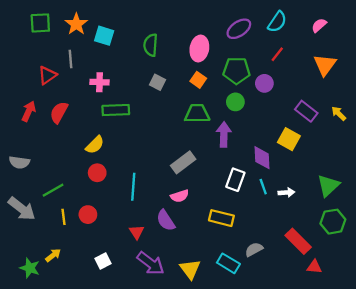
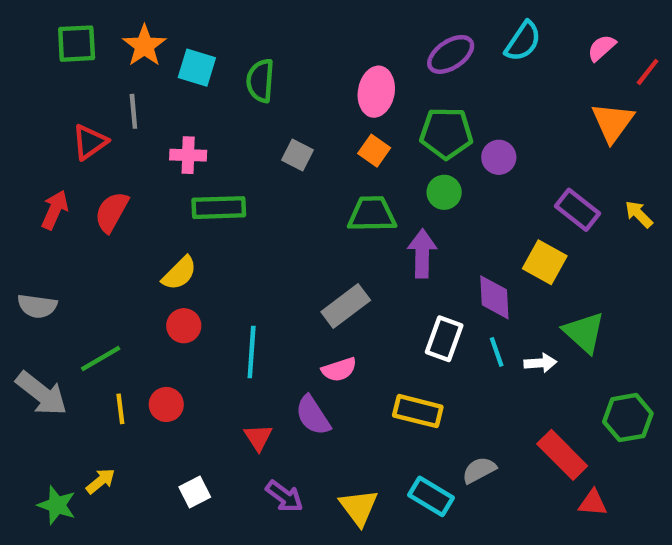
green semicircle: (151, 45) -> (260, 81), moved
red line: (277, 54) -> (648, 72), moved
green triangle: (328, 186) -> (584, 332), moved, turned -35
purple arrow: (151, 263) -> (284, 496), size x0.7

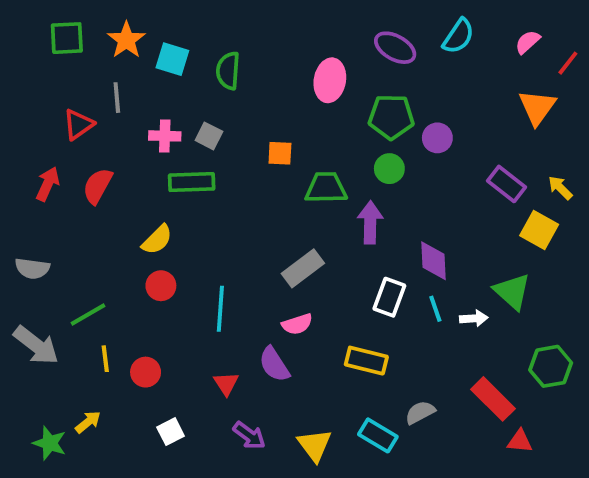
purple ellipse: (451, 54) -> (395, 48), turned 63
orange square: (374, 151) -> (280, 153), moved, turned -32
gray square: (298, 155) -> (209, 136), moved
yellow square: (545, 262) -> (539, 230), moved
red circle: (166, 404) -> (146, 372), moved

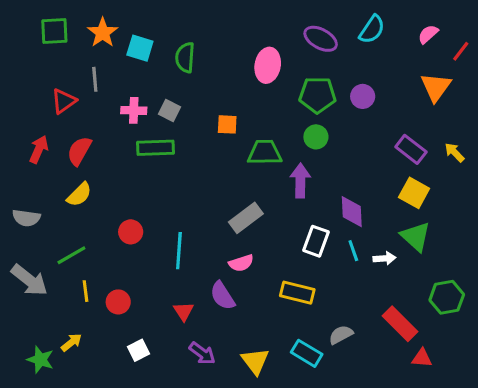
purple circle: (437, 138) -> (363, 96), moved
yellow square: (539, 230) -> (414, 193), moved
yellow semicircle: (157, 240) -> (79, 195), moved

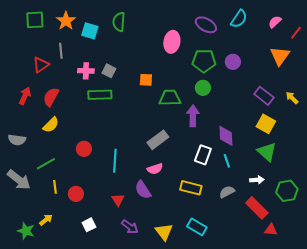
green semicircle: (185, 57) -> (119, 22), moved
white arrow: (384, 258) -> (257, 180), moved
gray semicircle: (341, 335) -> (227, 192), moved

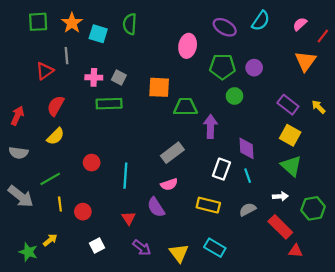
orange square: (146, 80) -> (159, 87), size x1.5
green circle: (203, 88) -> (234, 96), moved
red arrow: (25, 96) -> (17, 116), moved

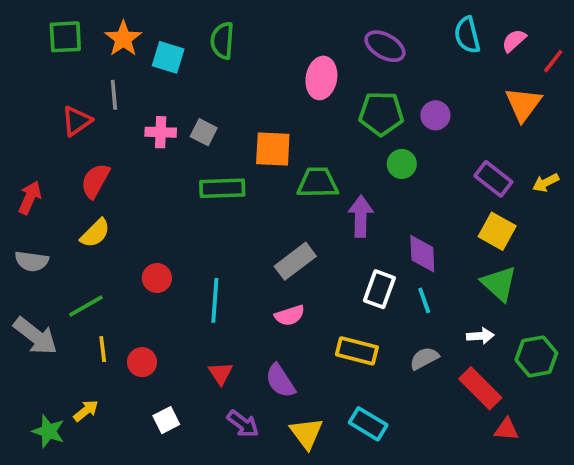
cyan semicircle: (261, 21) -> (467, 35), moved, turned 132
green rectangle: (109, 104) -> (222, 188), moved
yellow arrow: (318, 107) -> (546, 183), turned -72
purple semicircle: (156, 207) -> (280, 381), moved

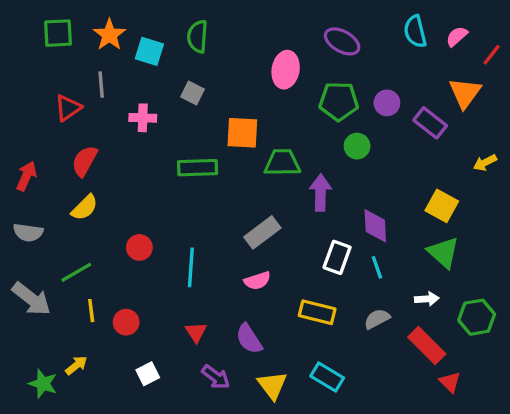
gray square: (204, 132) -> (193, 93), moved
purple rectangle: (493, 179) -> (430, 123), moved
red triangle: (506, 429) -> (450, 382), turned 40

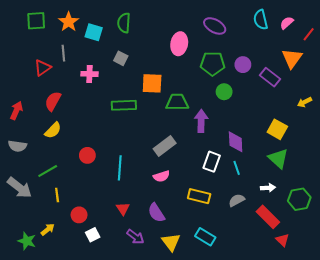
red circle: (126, 322) -> (79, 215), moved

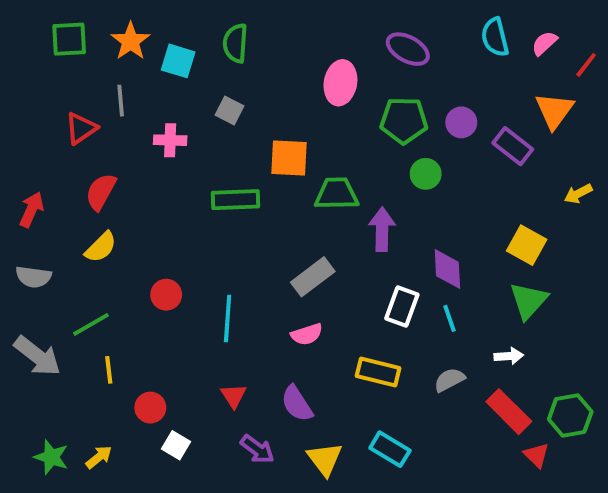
green triangle: (278, 159) -> (529, 301), turned 30
green hexagon: (299, 199) -> (570, 416), moved
yellow arrow: (48, 229) -> (99, 457), moved
white square: (93, 235) -> (176, 445), turned -32

